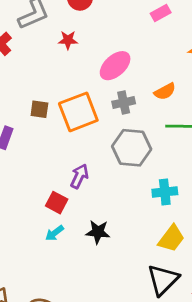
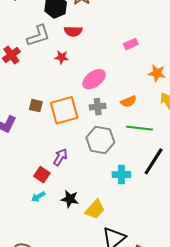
yellow trapezoid: (171, 238) -> (95, 209), moved

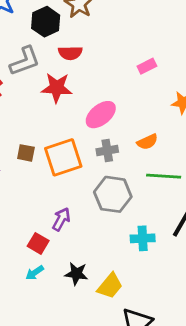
red star: (62, 57) -> (57, 88), size x1.6

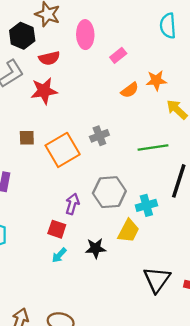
pink ellipse: (101, 115) -> (85, 35), moved, turned -40
orange semicircle: (147, 142) -> (130, 90), moved
brown square: (26, 153) -> (27, 138), moved
gray hexagon: (113, 194) -> (109, 192), moved
yellow trapezoid: (110, 286) -> (129, 231), moved

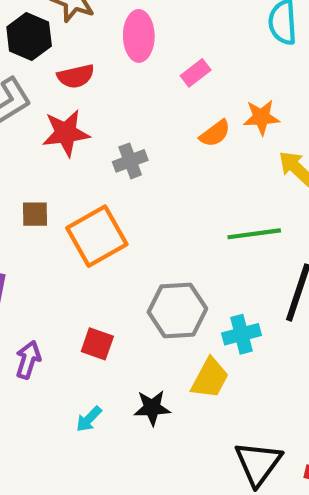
gray cross: (99, 136) -> (130, 161), moved
purple arrow: (72, 204) -> (28, 360), moved
red square: (57, 229) -> (97, 344), moved

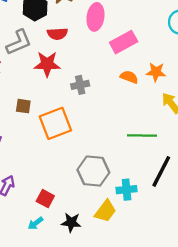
pink rectangle: (196, 73) -> (124, 42), size x1.6
orange semicircle: (215, 133) -> (129, 77), turned -132
red square: (97, 344) -> (45, 199), moved

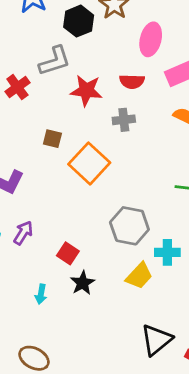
red semicircle: (57, 34) -> (132, 82), moved
orange square: (55, 123) -> (89, 163), turned -32
black star: (71, 222) -> (83, 283), moved, turned 30
cyan arrow: (35, 223) -> (41, 294), moved, turned -49

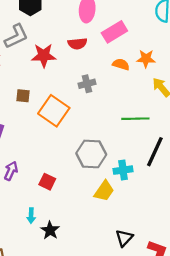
gray cross: (124, 120) -> (87, 84), moved
black star: (83, 283) -> (50, 230), moved
black triangle: (156, 340) -> (124, 238), size x0.7

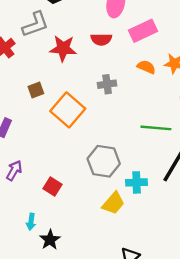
brown square: (23, 96) -> (36, 90), turned -32

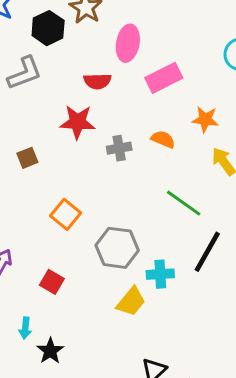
red semicircle: (101, 39) -> (97, 81), moved
red star: (63, 48) -> (77, 122), moved
orange semicircle: (146, 67) -> (163, 139), moved
orange square: (68, 110) -> (66, 214), moved, size x0.7
green line: (156, 128) -> (184, 203), turned 32

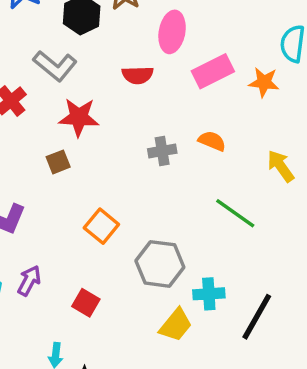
gray L-shape: (25, 73) -> (55, 66), turned 60
orange star: (205, 119) -> (264, 82), moved
red star: (77, 122) -> (79, 117), moved
black line: (207, 252) -> (257, 317), moved

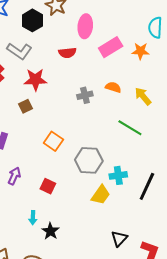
yellow arrow: (281, 166) -> (143, 96), moved

